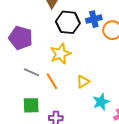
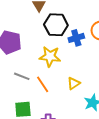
blue cross: (94, 19) -> (76, 38), moved
yellow star: (61, 54) -> (50, 56), turned 30

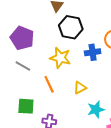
blue cross: (76, 38) -> (93, 52), moved
gray line: (22, 76) -> (23, 66), moved

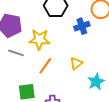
yellow star: (60, 58) -> (39, 39), moved
orange line: (49, 84) -> (45, 66), turned 72

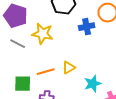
yellow triangle: (76, 63) -> (69, 68), moved
orange line: (45, 66) -> (46, 72), moved, turned 30

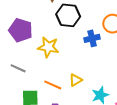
gray line: (18, 44) -> (18, 68), moved
orange line: (46, 72) -> (53, 85), turned 42

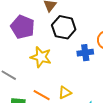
purple pentagon: (21, 30) -> (23, 27), moved

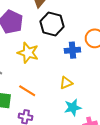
yellow triangle: (65, 93) -> (66, 83), moved

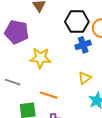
black hexagon: (52, 24) -> (77, 22), moved

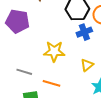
yellow star: (40, 58) -> (54, 51), moved
gray line: (13, 82) -> (24, 72), moved

